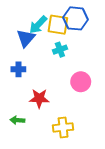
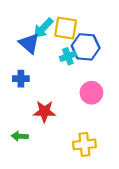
blue hexagon: (76, 18) -> (86, 47), moved
blue triangle: (26, 38) -> (29, 43), turned -30
yellow cross: (63, 127) -> (84, 144), moved

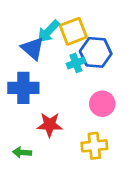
yellow square: (66, 28) -> (73, 31), turned -30
blue cross: (21, 79) -> (23, 88), size x1.6
yellow cross: (84, 144) -> (94, 146), moved

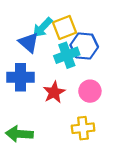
cyan cross: (76, 63) -> (67, 55), size x1.5
red star: (50, 125) -> (54, 92), moved, turned -30
green arrow: (22, 152) -> (19, 134), size x1.6

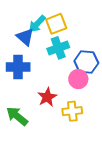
blue hexagon: (84, 46) -> (86, 62), moved
red star: (54, 92) -> (47, 97), moved
green arrow: (19, 134) -> (17, 116), turned 35

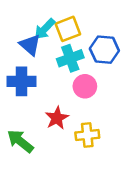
blue hexagon: (86, 62) -> (104, 50), moved
pink circle: (78, 79) -> (85, 86), moved

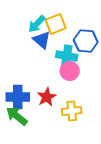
blue triangle: (30, 45) -> (42, 40), moved
cyan cross: (70, 58) -> (67, 56), moved, turned 30
blue cross: (22, 81) -> (18, 97), moved

